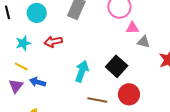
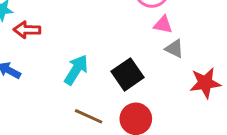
red arrow: (53, 42) -> (27, 30), moved

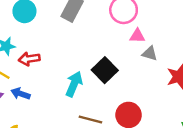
black square: (128, 74) -> (105, 70), moved

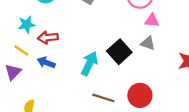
gray triangle: (150, 53) -> (148, 43), moved
blue arrow: (20, 94) -> (46, 63), moved

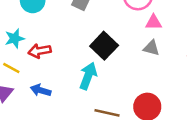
black square: (119, 52) -> (104, 46), moved
blue arrow: (46, 63) -> (41, 90), moved

